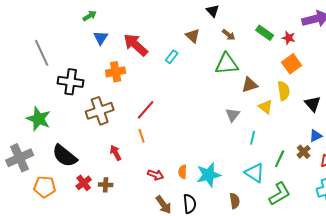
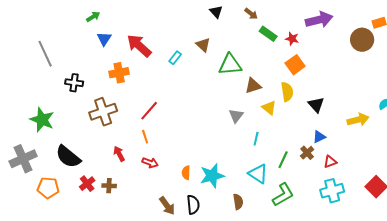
brown arrow: (229, 35) -> (251, 14), moved
brown triangle: (193, 36) -> (203, 45), moved
black cross: (71, 82) -> (74, 83), size x0.7
red arrow: (156, 175) -> (150, 163), moved

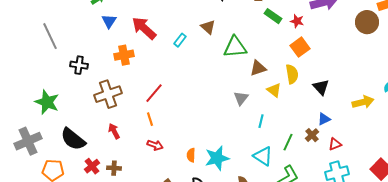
red arrow: (119, 154) -> (114, 131), moved

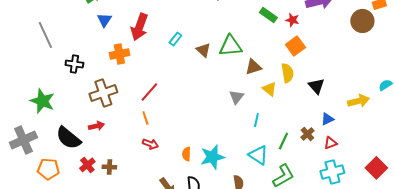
brown triangle: (208, 27) -> (203, 50), moved
red arrow: (144, 28) -> (139, 27), turned -112
blue triangle: (324, 119) -> (327, 119), moved
red arrow: (114, 131) -> (96, 126), moved, turned 105

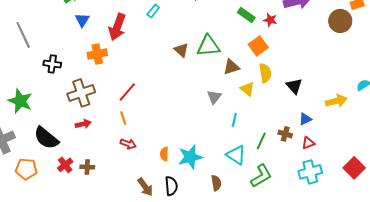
cyan rectangle: (175, 39) -> (153, 11), moved
orange square: (295, 46) -> (258, 46), moved
red arrow: (96, 126) -> (83, 124), moved
brown cross: (307, 134) -> (285, 134), turned -32

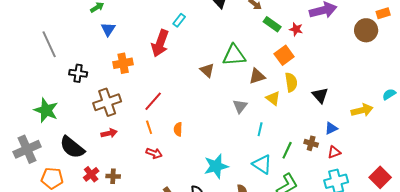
red arrow: (117, 27) -> (160, 43), moved
brown triangle: (181, 50) -> (207, 70), moved
orange semicircle: (164, 154) -> (178, 129), moved

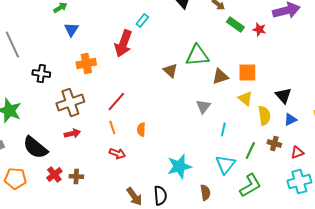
orange square: (284, 55) -> (247, 72), moved, turned 36
yellow semicircle: (291, 82) -> (264, 116), moved
yellow triangle: (273, 98) -> (245, 98), moved
blue triangle: (331, 128) -> (290, 120), moved
cyan triangle: (262, 164) -> (225, 164), turned 35

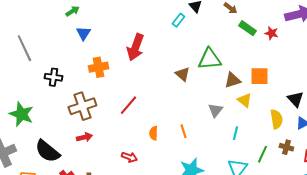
cyan rectangle: (142, 20) -> (178, 20), moved
yellow triangle: (245, 98) -> (244, 100), moved
orange line: (112, 128) -> (183, 131), moved

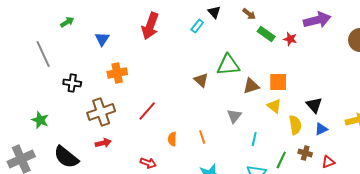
green arrow: (72, 11) -> (67, 22), moved
red arrow: (135, 47) -> (150, 26), moved
yellow triangle: (244, 100) -> (274, 106), moved
green star: (21, 114) -> (40, 120), size x0.7

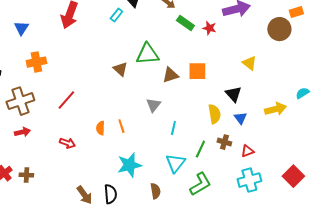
yellow triangle: (274, 106) -> (249, 63), moved
blue triangle: (321, 129) -> (240, 118), turned -40
orange semicircle: (172, 139) -> (100, 128), moved
red arrow: (148, 163) -> (67, 143), moved

